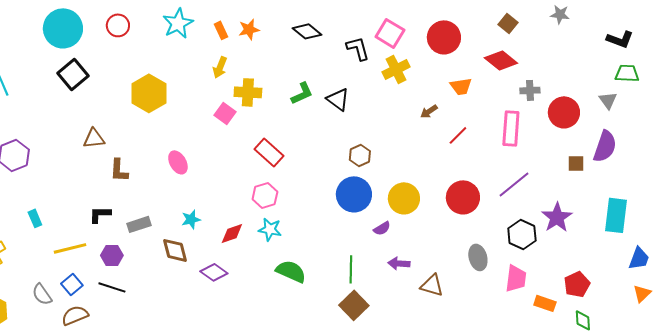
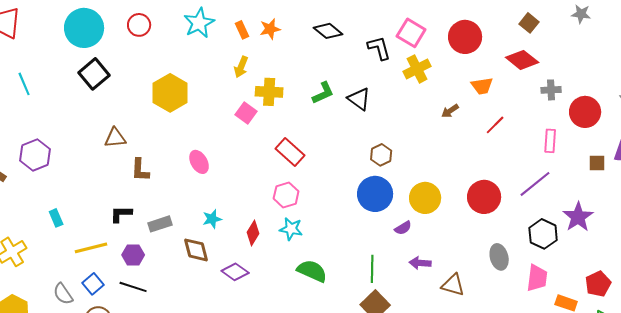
pink rectangle: (511, 128) -> (550, 141), moved, size x0.7
red line: (458, 135) -> (495, 125), moved
red diamond: (232, 233) -> (253, 233), turned -40

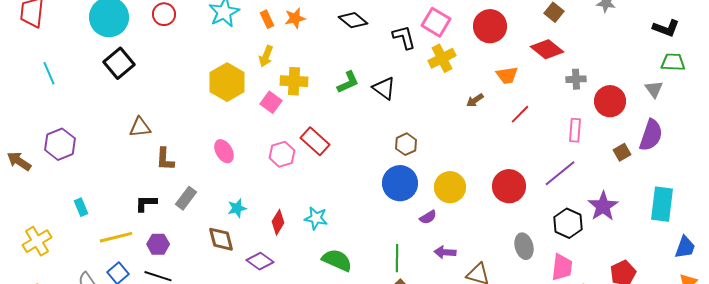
yellow hexagon: (170, 93) -> (227, 82), moved
brown square: (597, 163) -> (622, 152), turned -30
pink hexagon: (286, 195) -> (282, 154), moved
gray rectangle: (160, 224) -> (186, 198), moved, turned -35

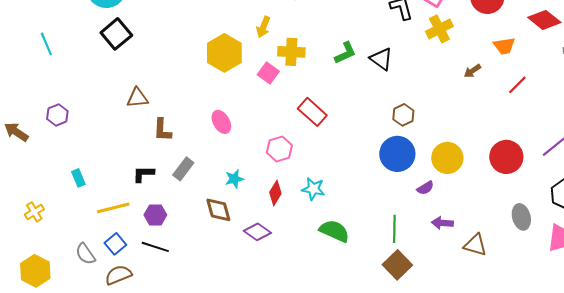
purple hexagon: (60, 144) -> (57, 115), size x0.7
pink hexagon: (282, 154) -> (279, 149), moved
yellow cross: (37, 241) -> (34, 212), size x0.7

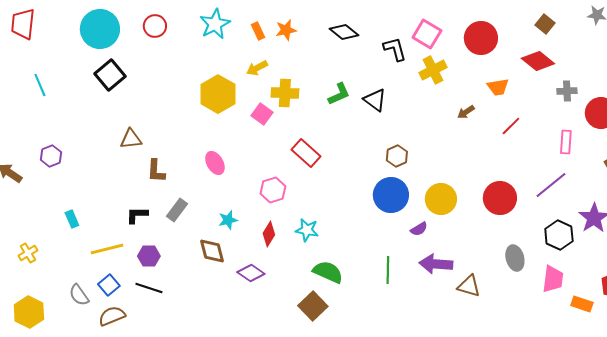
yellow arrow: (263, 27) -> (257, 68), turned 40
purple arrow: (442, 223) -> (436, 264), size x1.5
brown square: (397, 265) -> (313, 306), moved

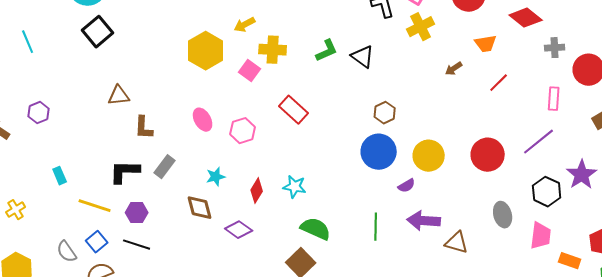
pink hexagon: (273, 190) -> (243, 131), moved
black L-shape: (137, 215) -> (125, 172), size x1.4
yellow line: (107, 249) -> (95, 206), turned 32

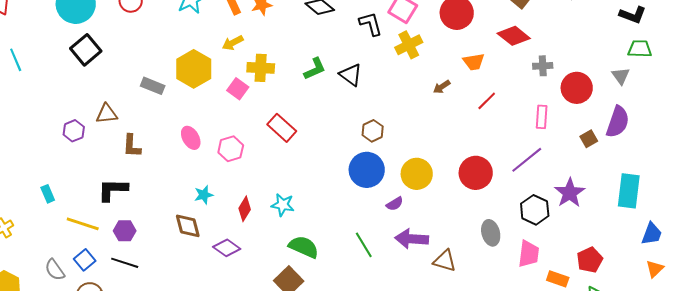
purple hexagon: (39, 113) -> (74, 131), moved
gray rectangle: (165, 167) -> (153, 86), moved, turned 75
green line: (376, 227) -> (364, 245), turned -32

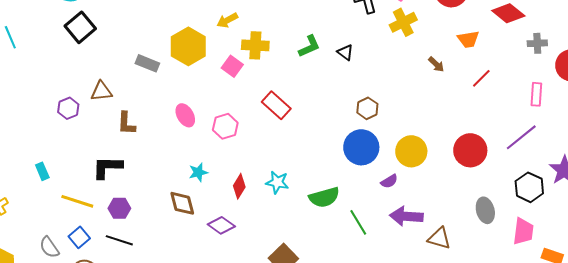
black triangle: (351, 75) -> (345, 52), size x0.7
brown arrow: (442, 87) -> (436, 64), turned -102
green semicircle: (304, 247) -> (324, 197), moved, turned 140

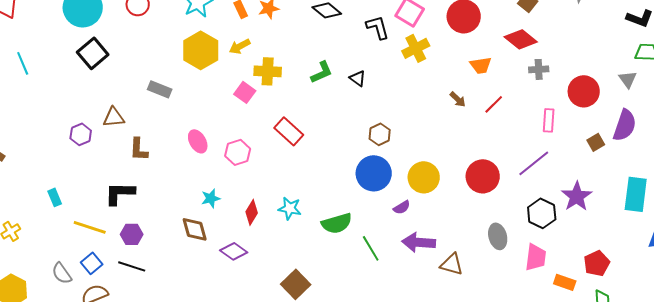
gray cross: (537, 43) -> (539, 69), moved
yellow hexagon: (188, 46) -> (201, 50), moved
brown arrow: (436, 64) -> (458, 99), moved

